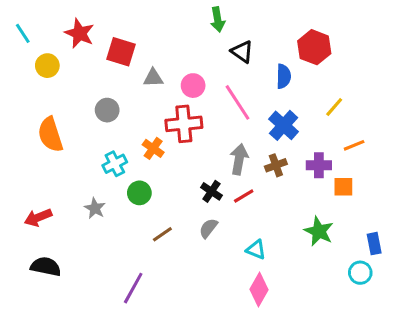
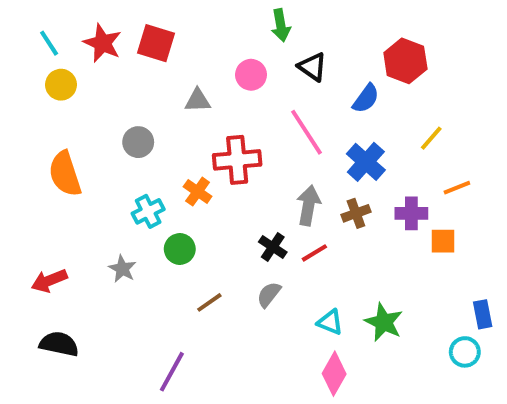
cyan line: (23, 33) -> (49, 43), moved
red square: (121, 52) -> (156, 43), moved
blue semicircle: (284, 76) -> (366, 99), turned 35
pink circle: (193, 86) -> (251, 75), moved
green star: (319, 231) -> (384, 322), moved

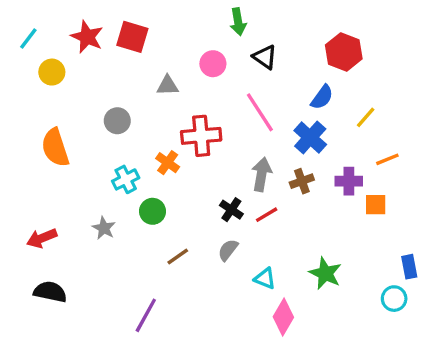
cyan line: (49, 43) -> (28, 39), moved, turned 70
blue semicircle: (366, 99) -> (322, 97), moved
cyan triangle: (330, 322) -> (265, 278), moved

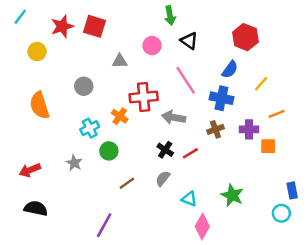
red star: (87, 37) -> (62, 26), turned 30
cyan line: (28, 39) -> (20, 17), moved
blue cross: (310, 137) -> (221, 98), turned -30
gray arrow: (262, 174) -> (174, 117), moved, turned -90

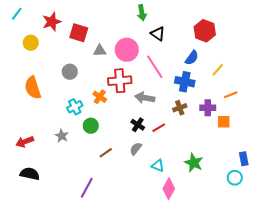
red square: (95, 26) -> (79, 33), moved
pink circle: (152, 46) -> (127, 50), moved, size x1.5

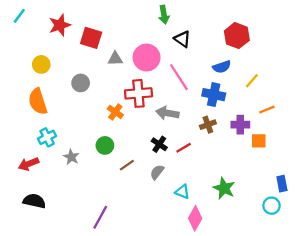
yellow circle: (31, 43) -> (41, 64), moved
blue semicircle: (192, 58) -> (222, 67), turned 35
cyan cross: (75, 107) -> (47, 137), moved
brown line: (106, 153) -> (127, 165), moved

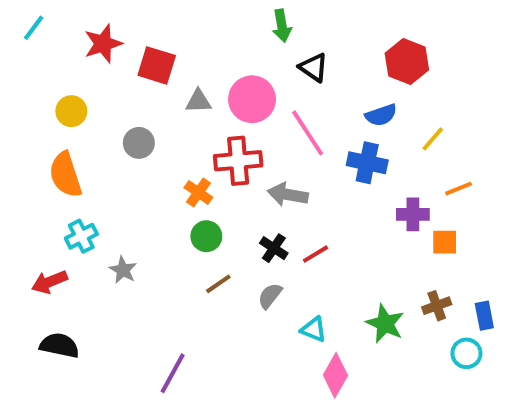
brown cross: (208, 125) -> (437, 306), moved
green circle: (105, 145) -> (206, 236), moved

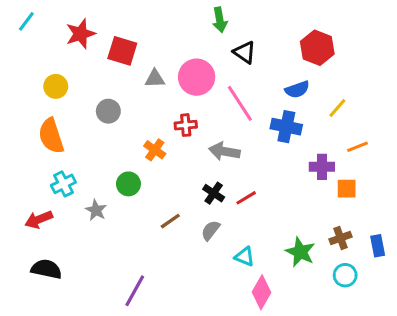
red cross: (238, 161) -> (186, 125), size x0.6
green circle: (206, 236) -> (128, 184), moved
cyan circle: (466, 353) -> (345, 275), moved

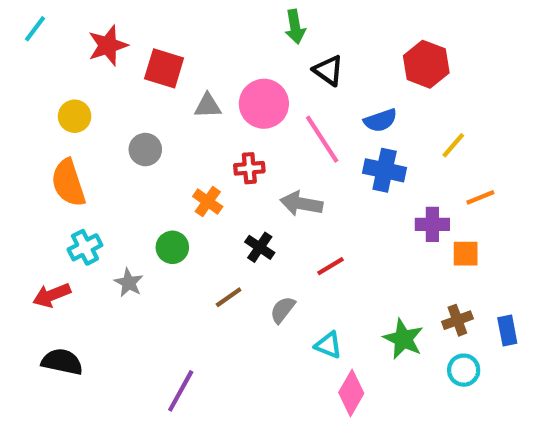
blue semicircle: (297, 89) -> (380, 120), moved
black cross: (214, 193) -> (260, 247), moved

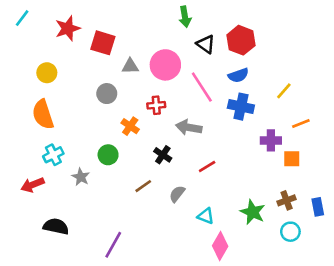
red hexagon: (426, 64) -> (241, 40), moved
gray circle: (145, 150) -> (107, 94), moved
black semicircle: (62, 362) -> (56, 226), moved

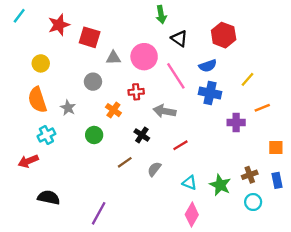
red hexagon: (241, 40) -> (224, 35), moved
orange square: (292, 159) -> (276, 147), moved
gray star: (81, 177) -> (68, 108), moved
cyan triangle: (206, 216) -> (190, 183), moved

